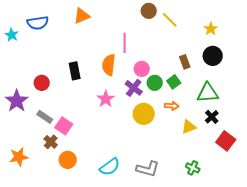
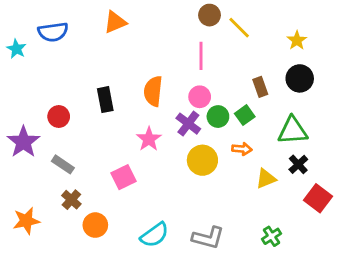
pink line: (125, 43) -> (201, 56), moved
pink square: (64, 126) -> (124, 177), moved, turned 30
green cross: (193, 168) -> (272, 236), turned 32

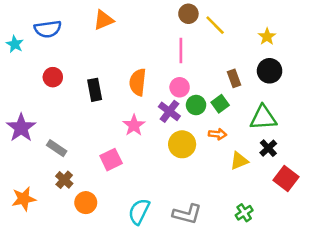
red circle: (59, 117) -> (53, 77), moved
cyan semicircle: (155, 235) -> (139, 211), turned 152

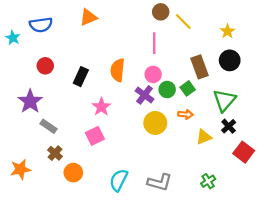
brown rectangle: (234, 78) -> (199, 67), size x1.5
black rectangle: (95, 90) -> (81, 77), turned 36
green triangle: (263, 118) -> (224, 100), turned -45
pink star: (134, 125) -> (101, 107), moved
purple star: (21, 128) -> (30, 101), moved

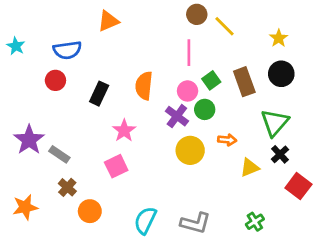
blue semicircle: (41, 25) -> (67, 50), moved
green square: (188, 88) -> (211, 80), moved
purple star: (30, 101) -> (29, 140), moved

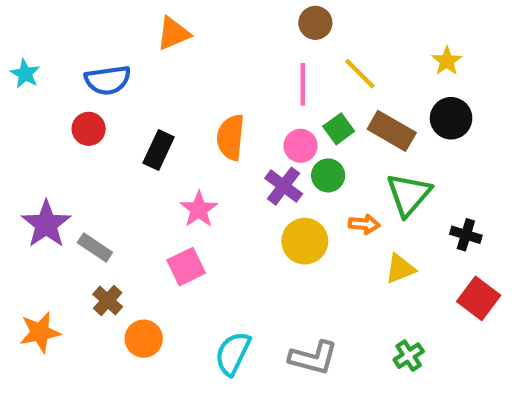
yellow line: (224, 26) -> (360, 74), moved
brown rectangle: (244, 82) -> (392, 131), turned -40
green triangle: (275, 123) -> (409, 195), moved
black cross: (280, 154) -> (466, 235), moved, turned -30

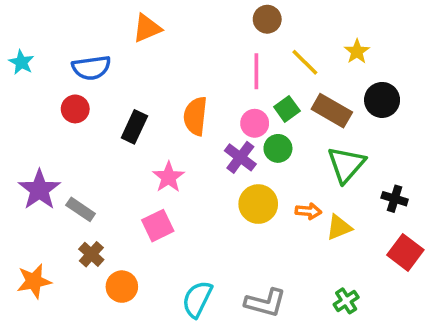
yellow star: (447, 61) -> (357, 52), moved
orange arrow: (364, 224) -> (308, 211), moved

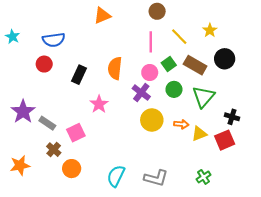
orange triangle: (147, 28) -> (102, 16), moved
green circle: (278, 148) -> (174, 89), moved
pink square: (158, 226) -> (76, 133), moved
red square: (405, 252) -> (225, 140), moved, turned 30

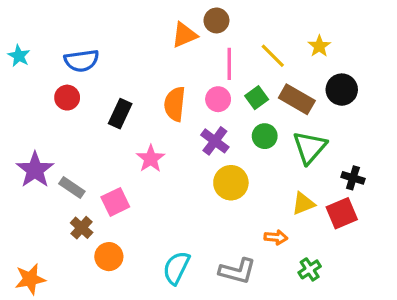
brown circle: (157, 11) -> (216, 20), moved
orange triangle: (102, 16) -> (184, 35), moved
pink circle: (150, 72) -> (218, 99), moved
orange arrow: (181, 124) -> (276, 237), moved
orange star: (20, 165) -> (30, 279), moved

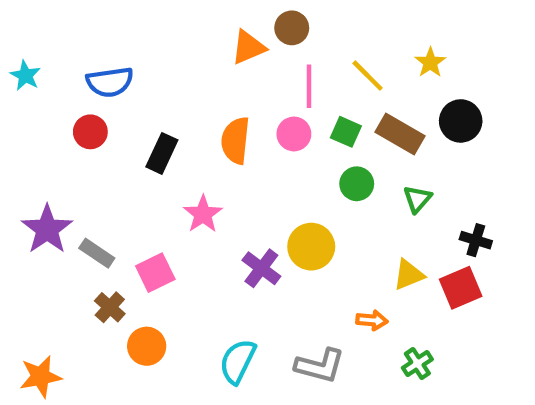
green square: (257, 98) -> (346, 132), turned -30
purple cross: (215, 141) -> (261, 268), moved
green triangle: (310, 147) -> (417, 199), size x0.6

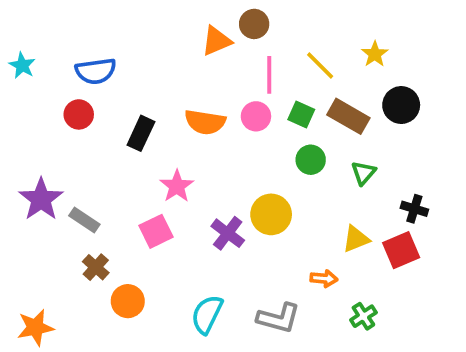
orange semicircle: (235, 140) -> (205, 122), turned -87
pink square: (155, 273) -> (156, 231), moved

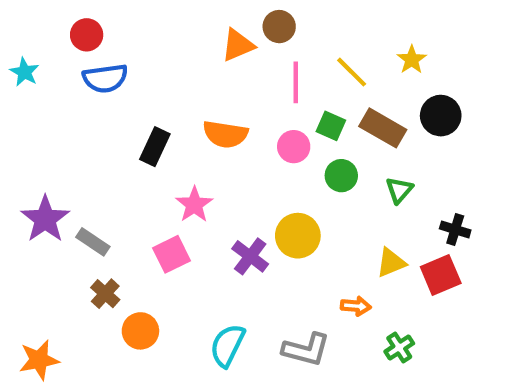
red circle: (79, 114) -> (87, 35), moved
pink circle: (256, 116) -> (294, 147), moved

